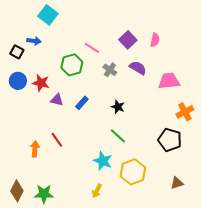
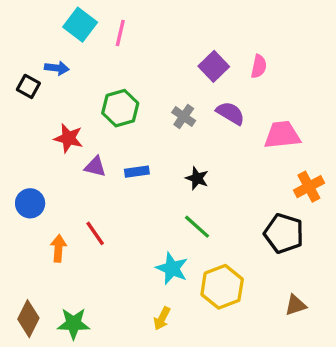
pink line: (92, 48) -> (120, 33), moved, turned 70
blue circle: (18, 81) -> (30, 203), moved
blue rectangle: (82, 103) -> (137, 172), turned 40

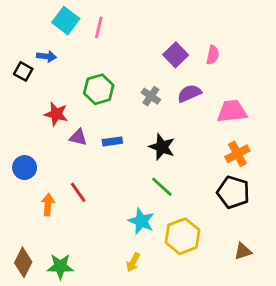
purple semicircle: (230, 113) -> (189, 93), turned -55
black star: (197, 178) -> (162, 147), size x1.4
orange cross: (309, 187) -> (237, 154), moved

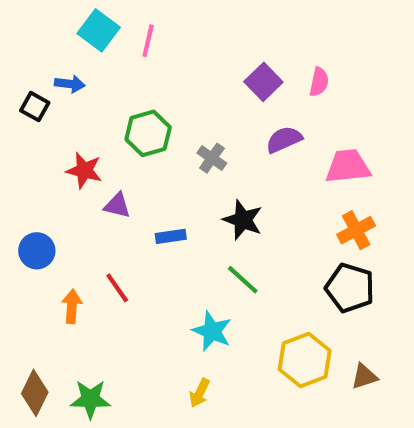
gray cross: (151, 96) -> (212, 158), moved
blue rectangle: (112, 141) -> (171, 236), moved
yellow hexagon: (182, 236) -> (305, 360), moved

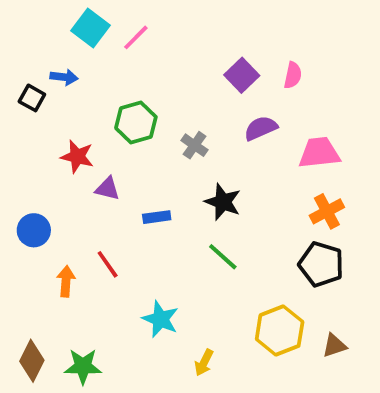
pink line: (148, 41) -> (136, 37), turned 32
cyan star: (212, 331) -> (160, 319), moved
yellow arrow: (200, 393) -> (204, 363), moved

